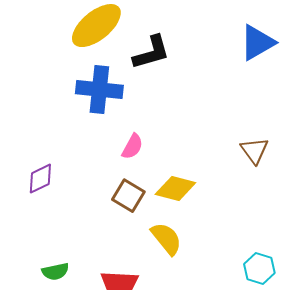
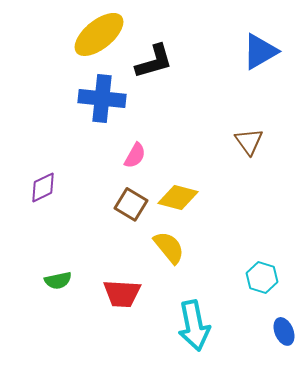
brown triangle: (254, 151) -> (249, 141), moved

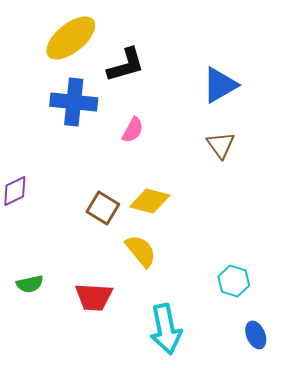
blue triangle: (260, 51) -> (220, 85), moved
pink semicircle: (135, 155) -> (133, 130), moved

